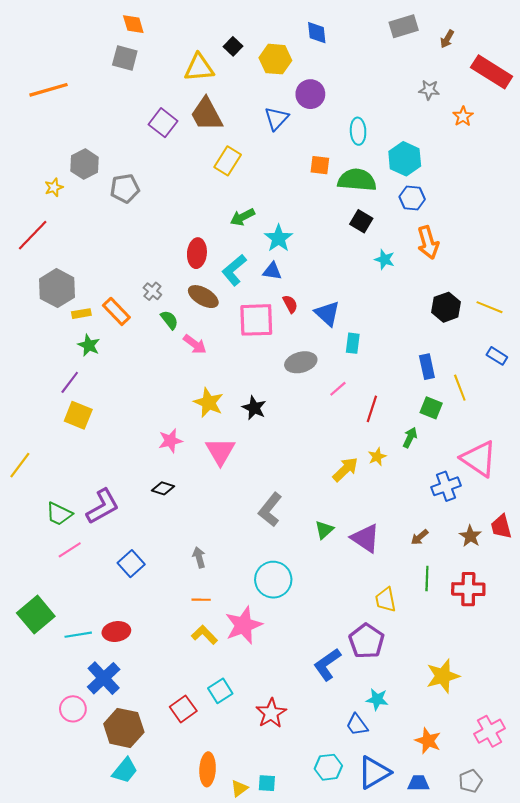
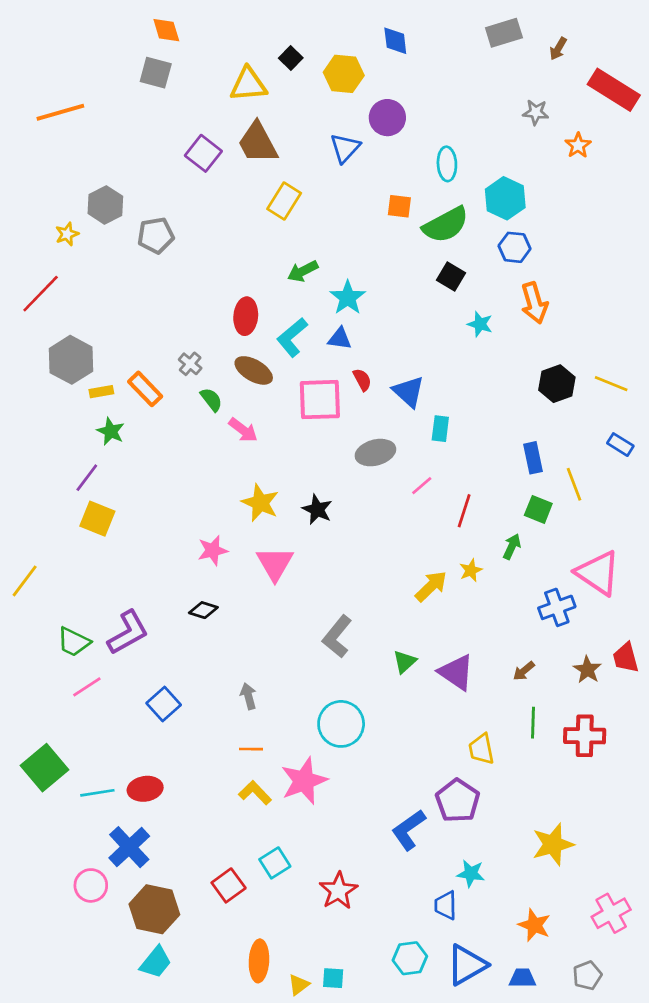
green semicircle: (357, 180) -> (446, 225), turned 147
blue trapezoid: (357, 725) -> (446, 905), turned 35

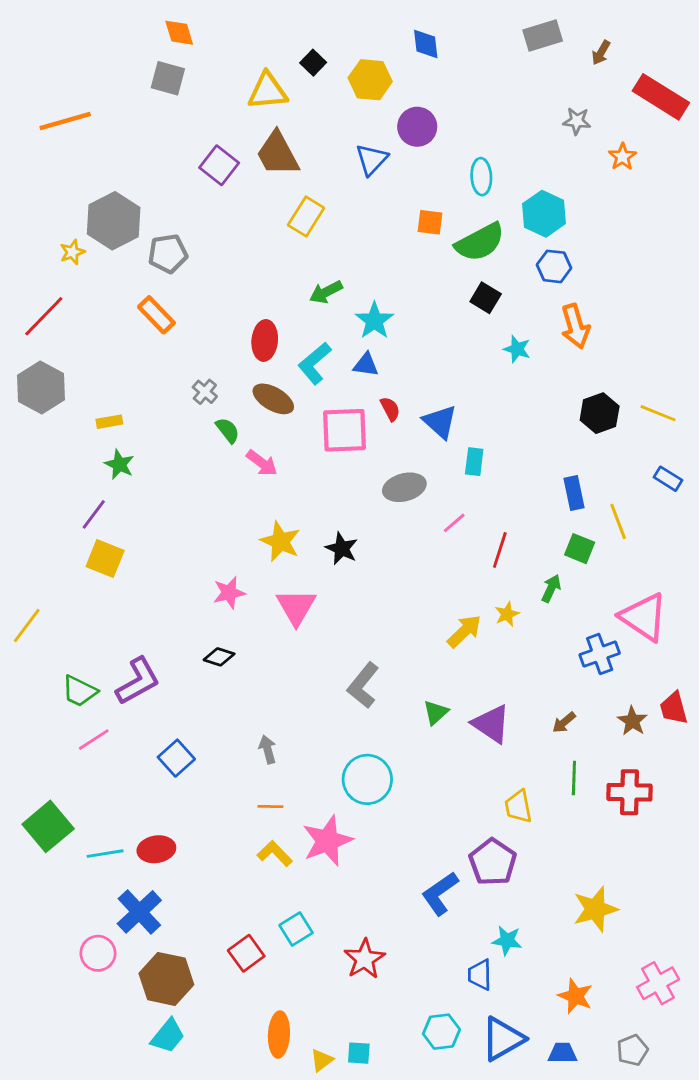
gray hexagon: (105, 205) -> (114, 221), size x1.4
gray hexagon: (71, 360) -> (41, 388), moved
orange rectangle: (145, 389) -> (156, 315), moved

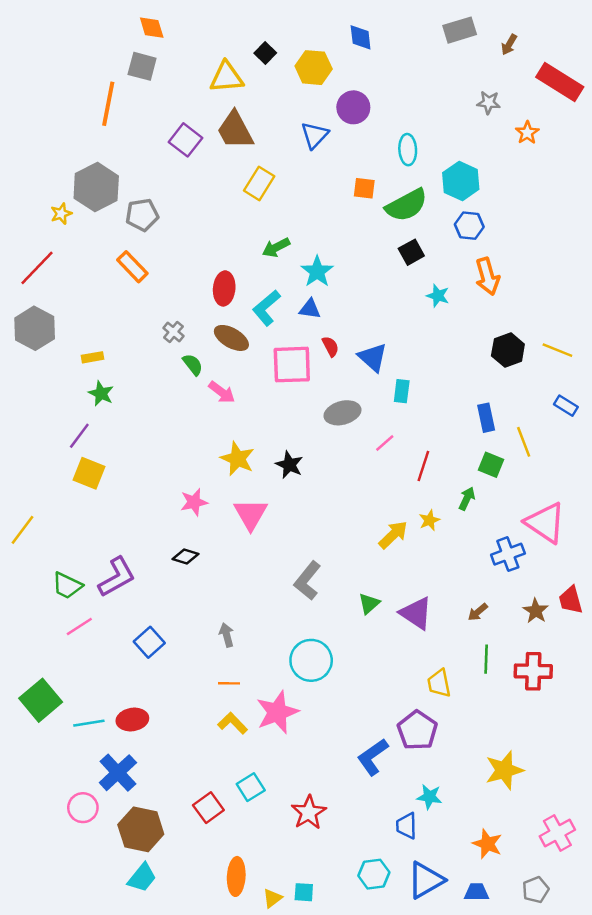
orange line: (65, 121) -> (108, 104), moved, turned -63
black square: (486, 298) -> (411, 252), turned 30

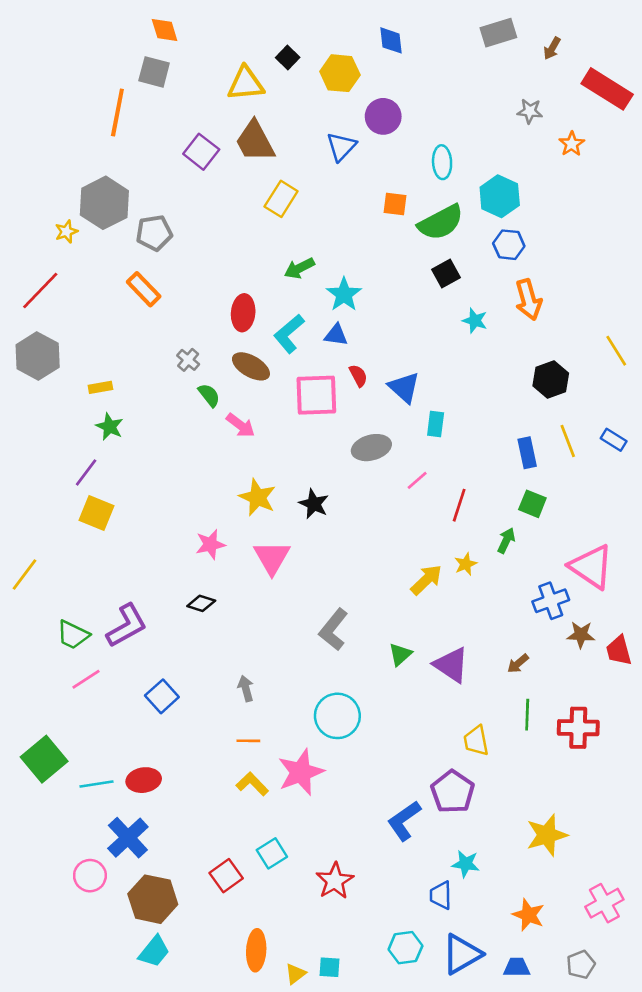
yellow line: (557, 350) -> (616, 351), moved, turned 36
yellow line: (524, 442) -> (568, 441), moved
brown star: (536, 611) -> (581, 635), moved, turned -30

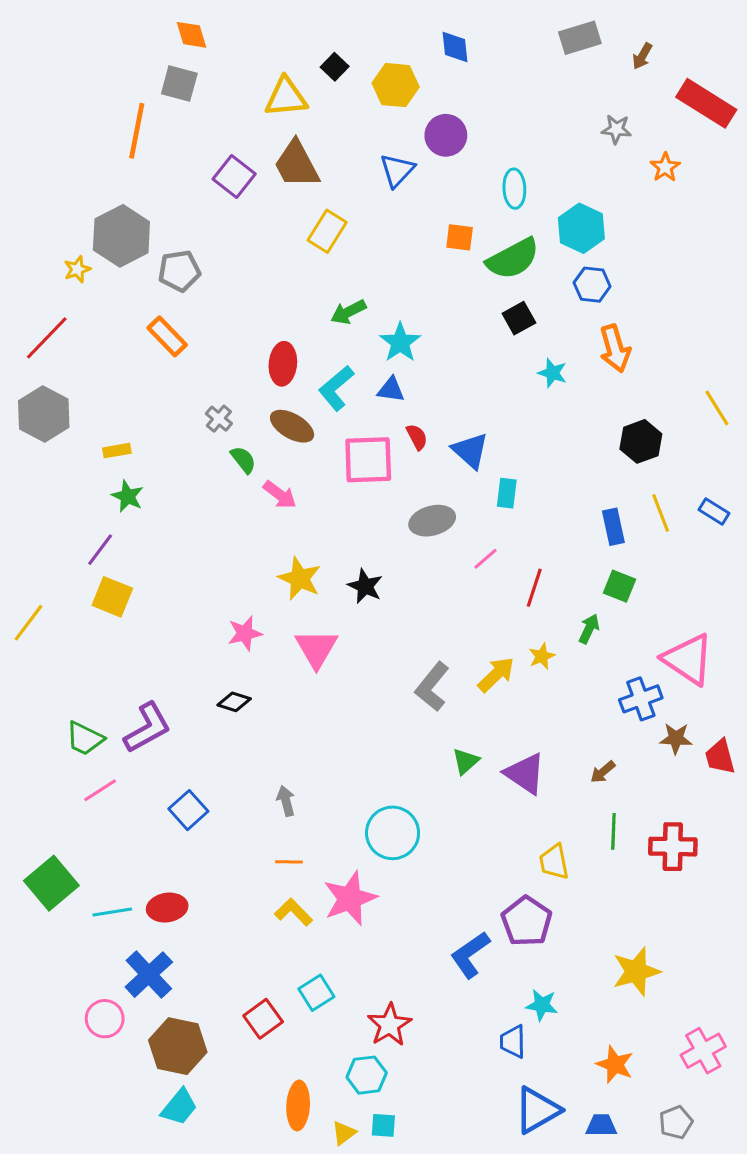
yellow line: (25, 575) -> (29, 623), moved
gray L-shape: (333, 630) -> (432, 687), moved
cyan hexagon: (405, 948) -> (367, 1075), moved

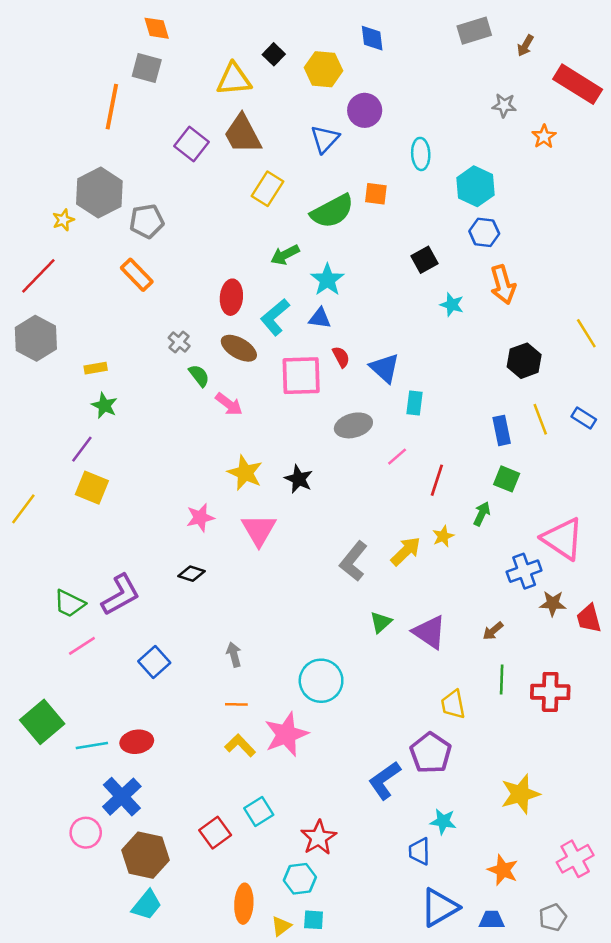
green semicircle: (513, 259) -> (332, 211), moved

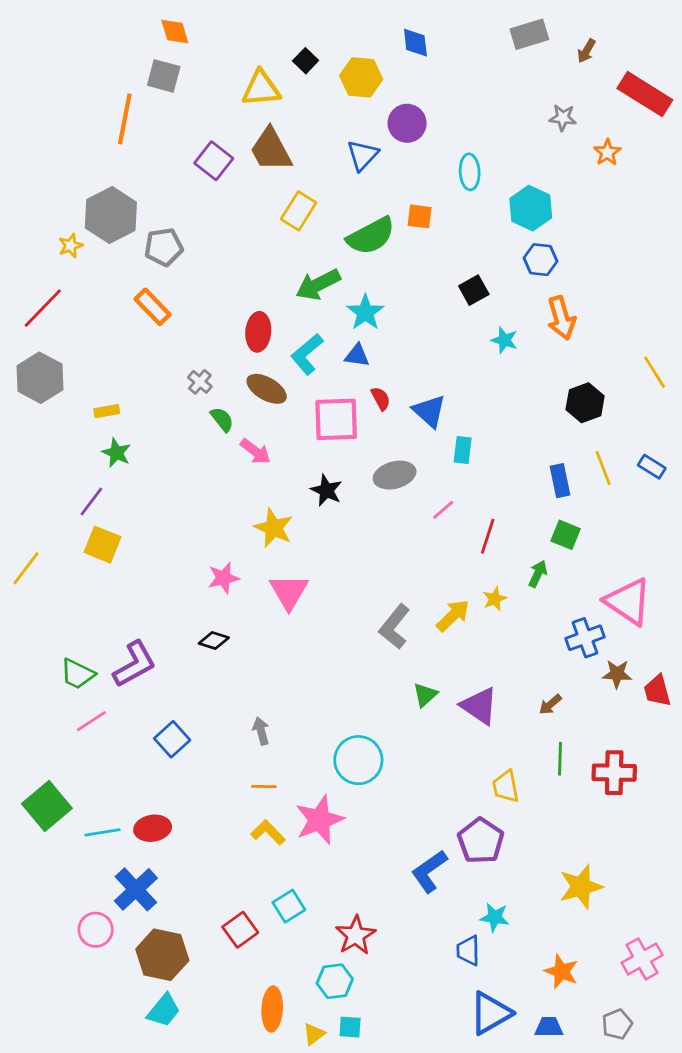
green arrow: (285, 255) -> (318, 285), size x1.4
black star: (299, 479) -> (326, 490), moved

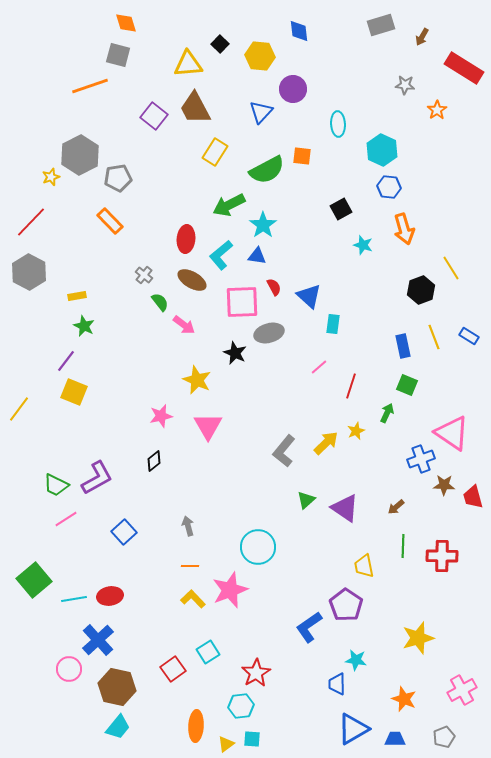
orange line: (125, 119) -> (90, 86), turned 60
yellow line: (655, 372) -> (451, 268), moved
gray ellipse: (395, 475) -> (269, 333), moved
black diamond: (214, 641) -> (154, 461), turned -55

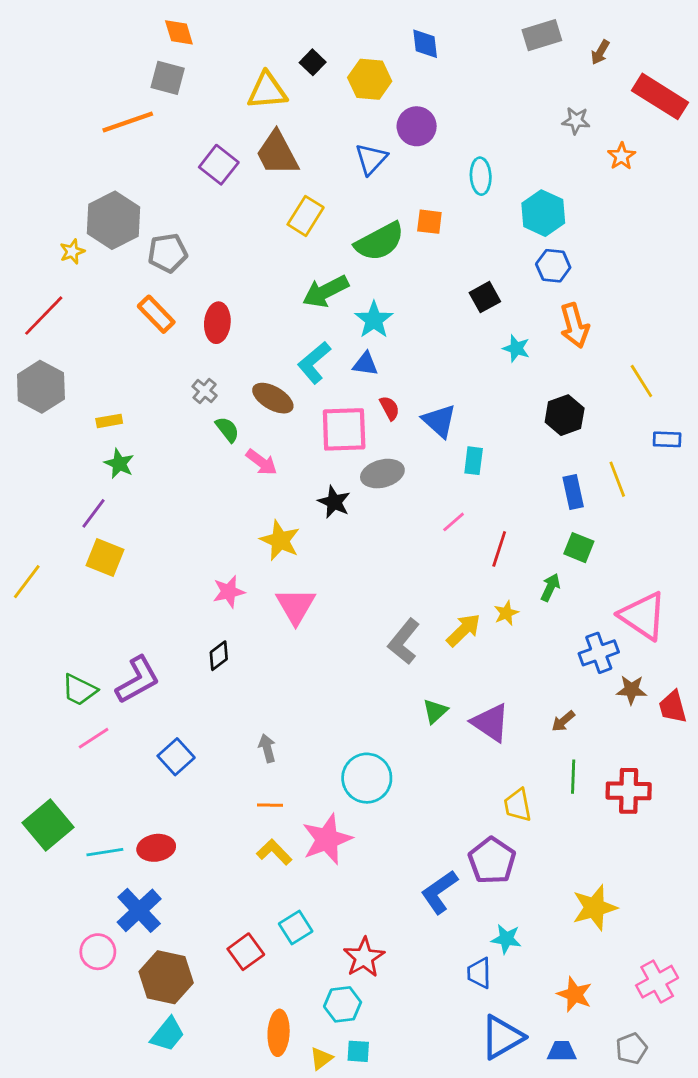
red ellipse: (186, 239) -> (217, 323), moved
black hexagon: (421, 290) -> (565, 415), moved
blue rectangle: (469, 336) -> (667, 439), moved, turned -30

